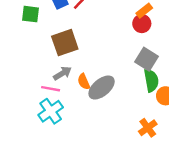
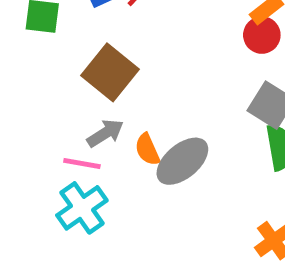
brown square: (65, 43) -> (110, 72), turned -32

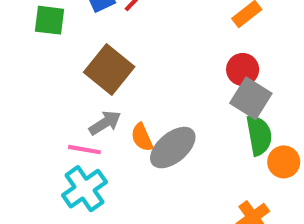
red circle: (262, 35) -> (243, 69), moved

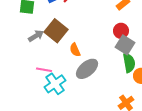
gray arrow: (105, 123) -> (36, 36), moved
orange semicircle: (142, 137) -> (75, 50), moved
cyan cross: (84, 189) -> (55, 84), moved

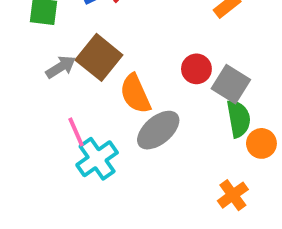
red circle: (121, 31) -> (196, 69), moved
orange semicircle: (75, 50) -> (135, 94), size x1.5
pink line: (44, 70) -> (76, 132), turned 56

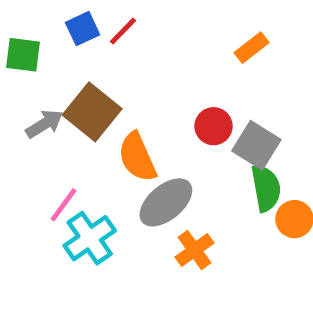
pink line: (76, 132) -> (63, 205), turned 60
orange cross: (233, 195) -> (194, 250), moved

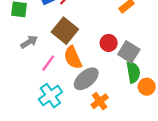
brown square: (92, 112) -> (65, 31), moved
pink line: (63, 205) -> (48, 63), moved

